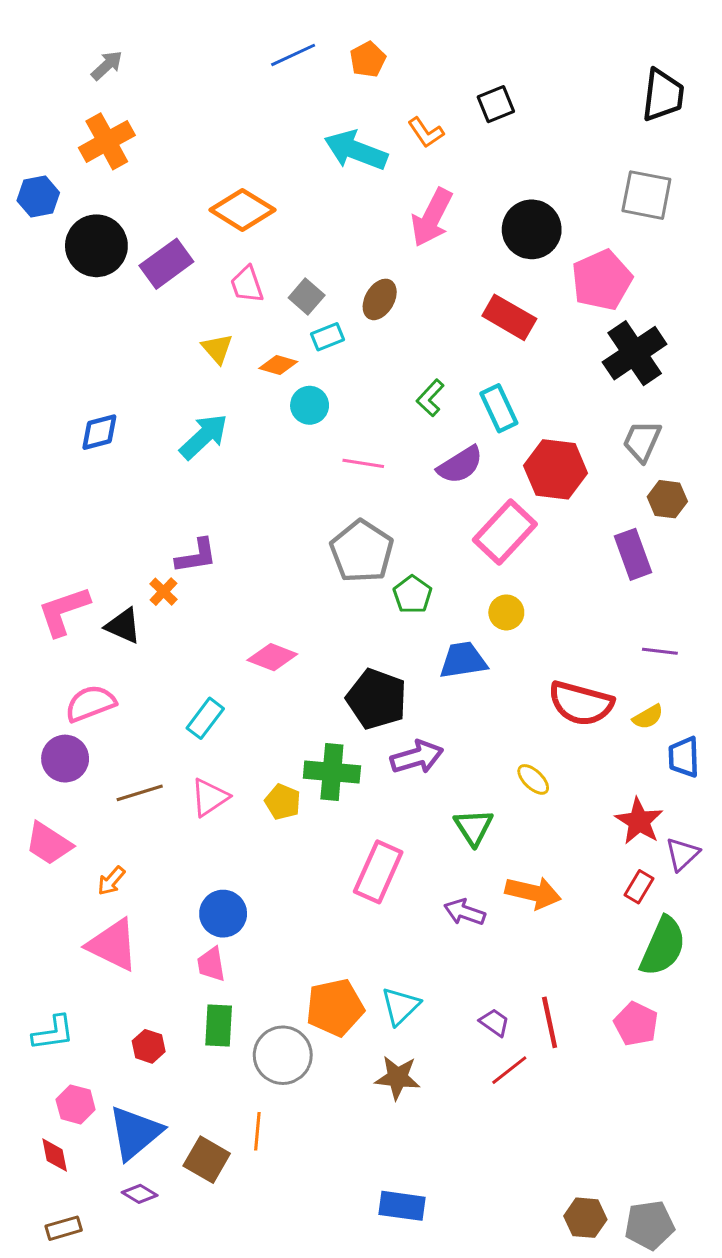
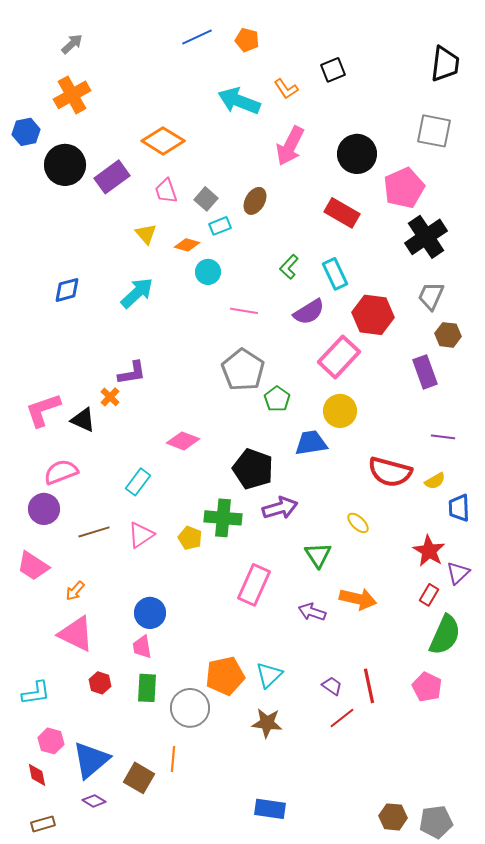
orange pentagon: (368, 59) -> (247, 40), turned -30
yellow circle: (506, 612) -> (340, 411), size x1.4
red hexagon: (149, 1046) -> (100, 683), moved

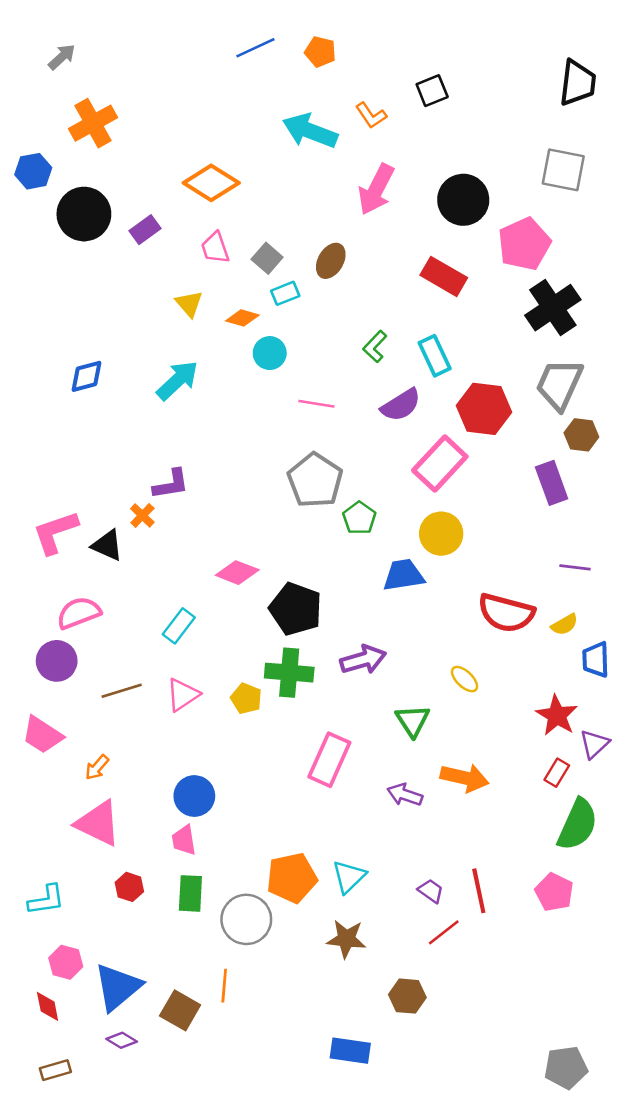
gray arrow: (72, 44) -> (62, 57), moved
purple rectangle: (112, 177) -> (145, 230), size x0.7
gray trapezoid: (431, 296) -> (559, 384), size x1.4
black pentagon: (253, 469) -> (296, 609), moved
brown hexagon: (393, 817) -> (407, 996), moved

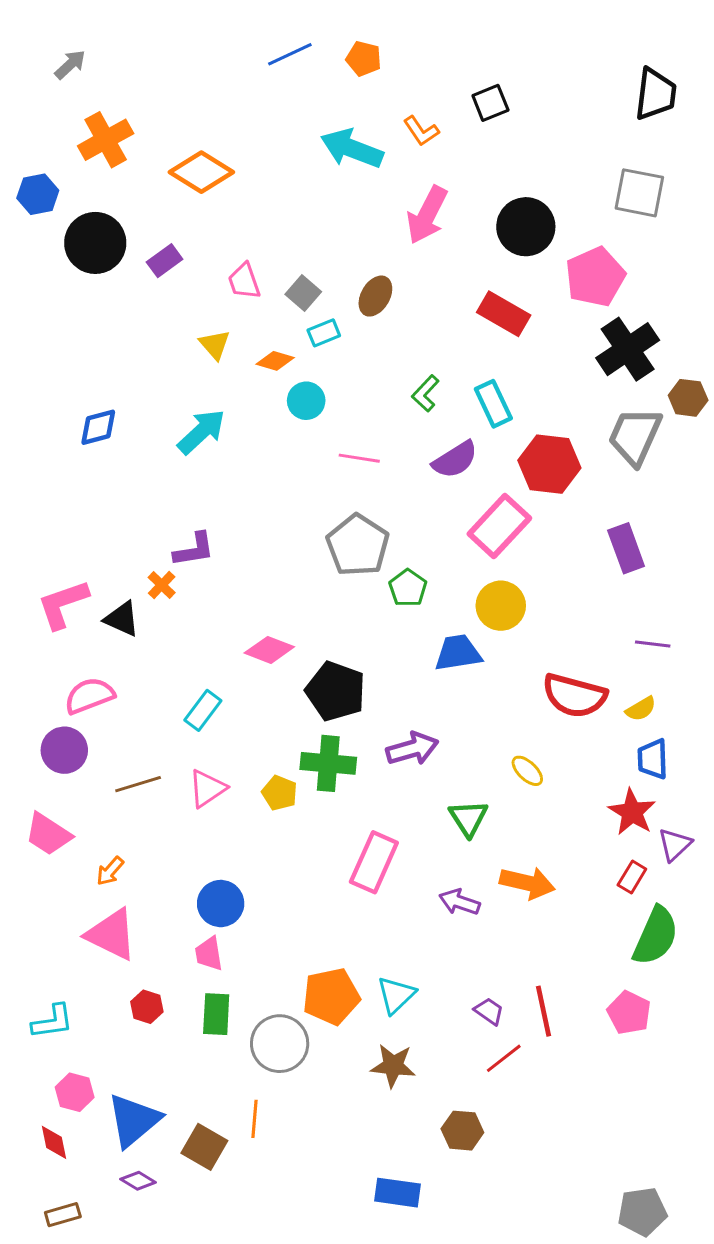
orange diamond: (211, 183) -> (201, 172), moved
brown hexagon: (581, 435) -> (688, 398), moved
blue trapezoid: (596, 660) -> (653, 759), moved

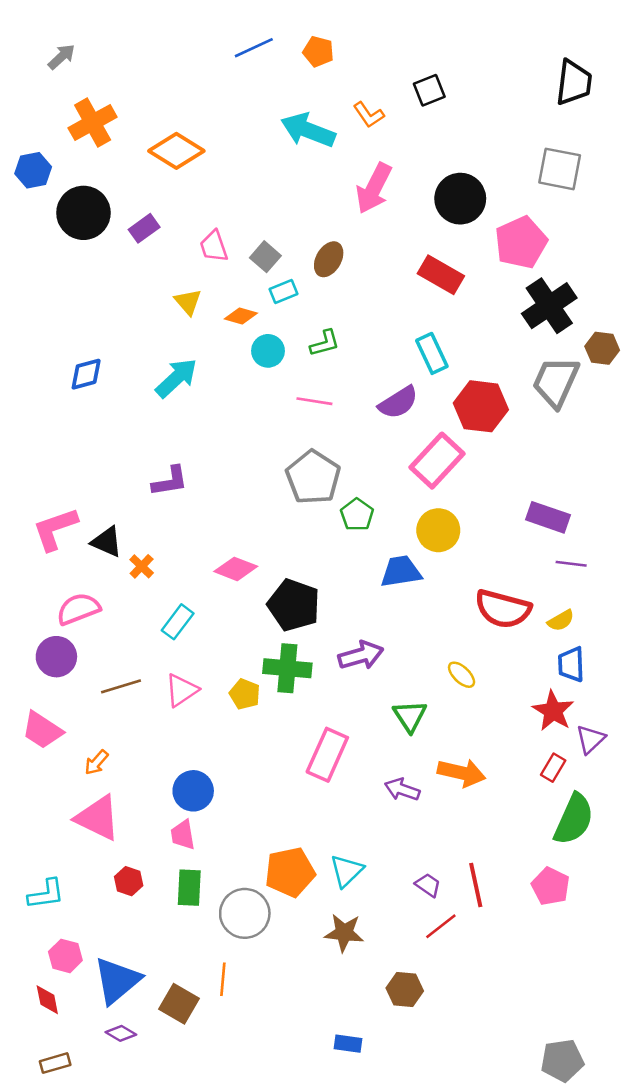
green L-shape: (426, 393) -> (325, 343), moved, turned -148
purple rectangle: (626, 548) -> (548, 517), moved, turned -51
orange cross: (162, 585) -> (142, 566), moved
blue rectangle: (398, 1193) -> (348, 1044), size x0.7

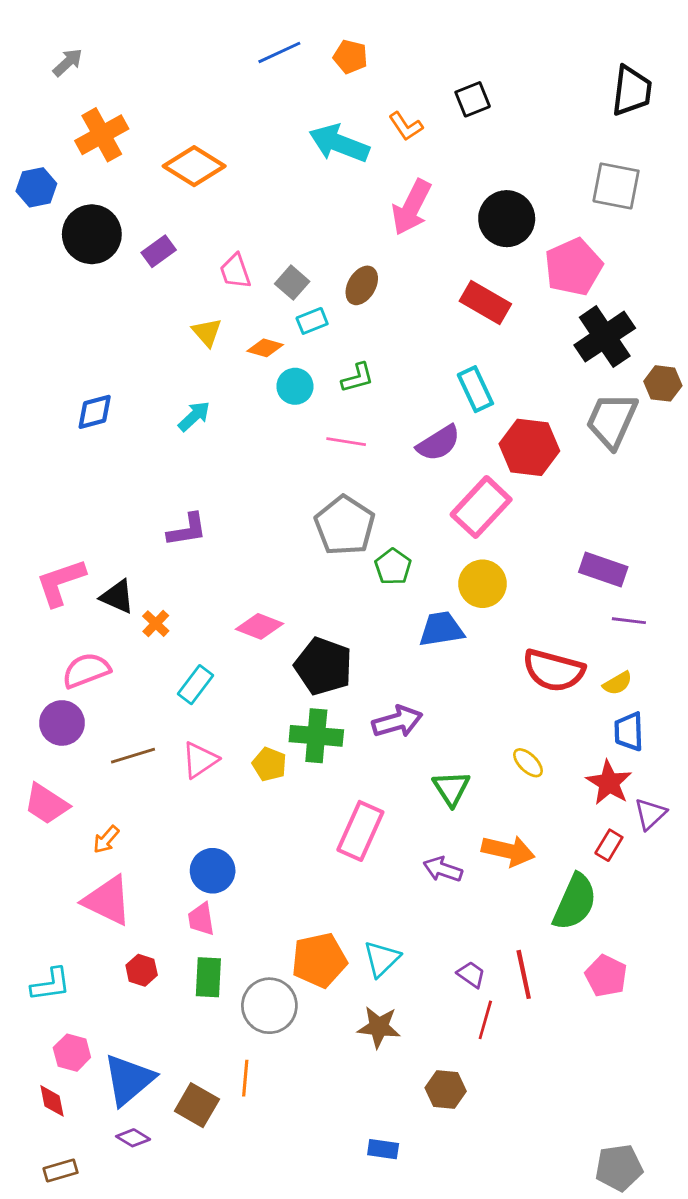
cyan arrow: (176, 378) -> (194, 416), size x0.7
yellow ellipse: (462, 675) -> (528, 763), moved
green semicircle: (574, 819) -> (575, 902), moved
red line: (441, 926) -> (485, 1020), turned -36

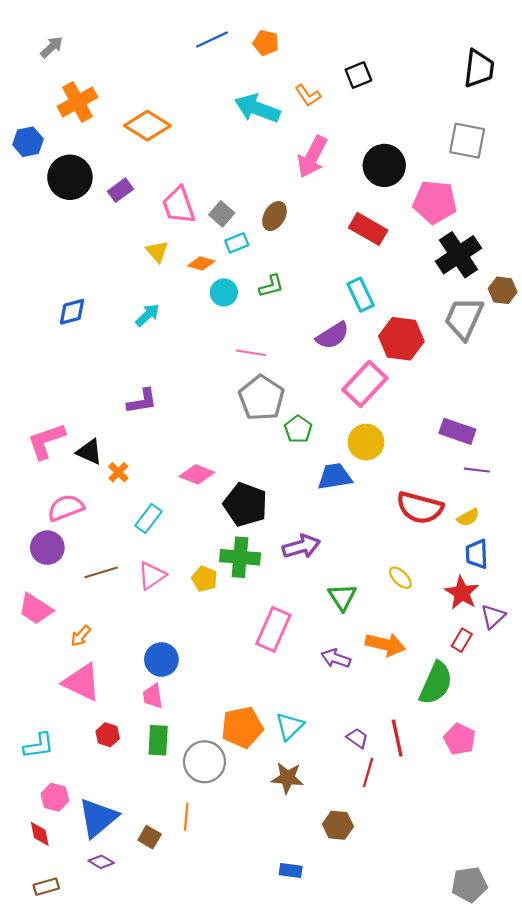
pink pentagon: (573, 267) -> (435, 202), turned 30
pink trapezoid: (235, 271) -> (179, 205), size x1.4
pink line: (346, 442) -> (251, 353), moved
brown square: (197, 1105) -> (150, 837), size x0.7

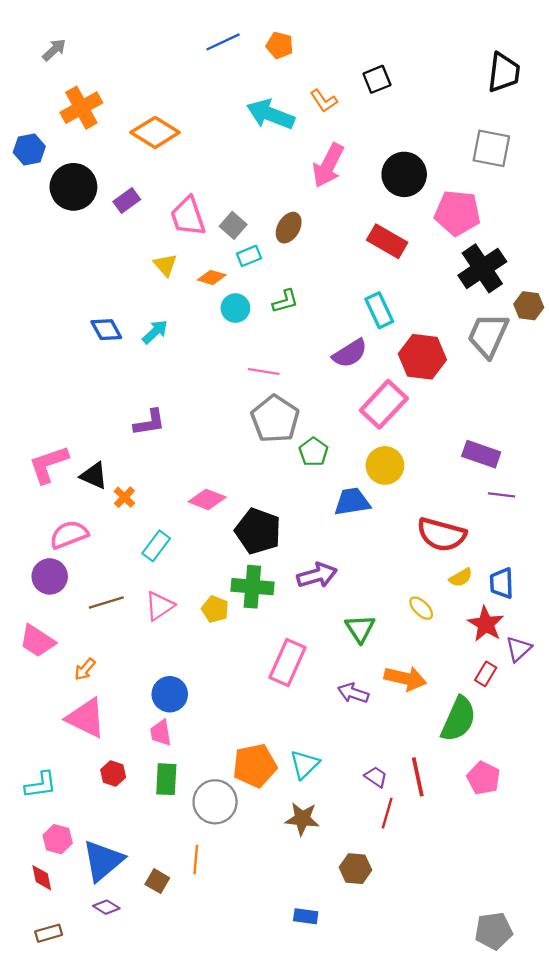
blue diamond: (72, 312) -> (106, 330), moved, turned 76
yellow semicircle: (468, 517) -> (461, 578), moved

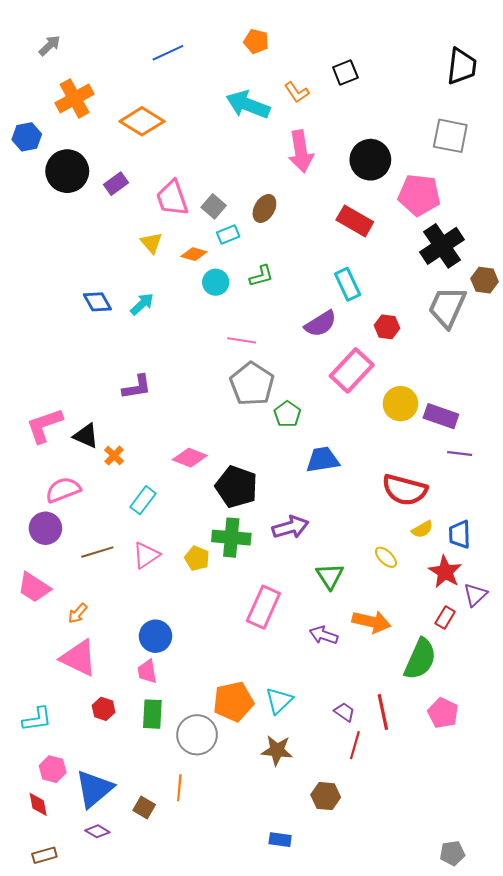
blue line: (223, 42) -> (168, 53), moved
pink arrow: (328, 165) -> (301, 151), turned -36
red hexagon: (422, 357) -> (387, 327), size x0.6
yellow circle: (385, 465) -> (400, 404), moved
gray pentagon: (494, 931) -> (452, 853), size x0.7

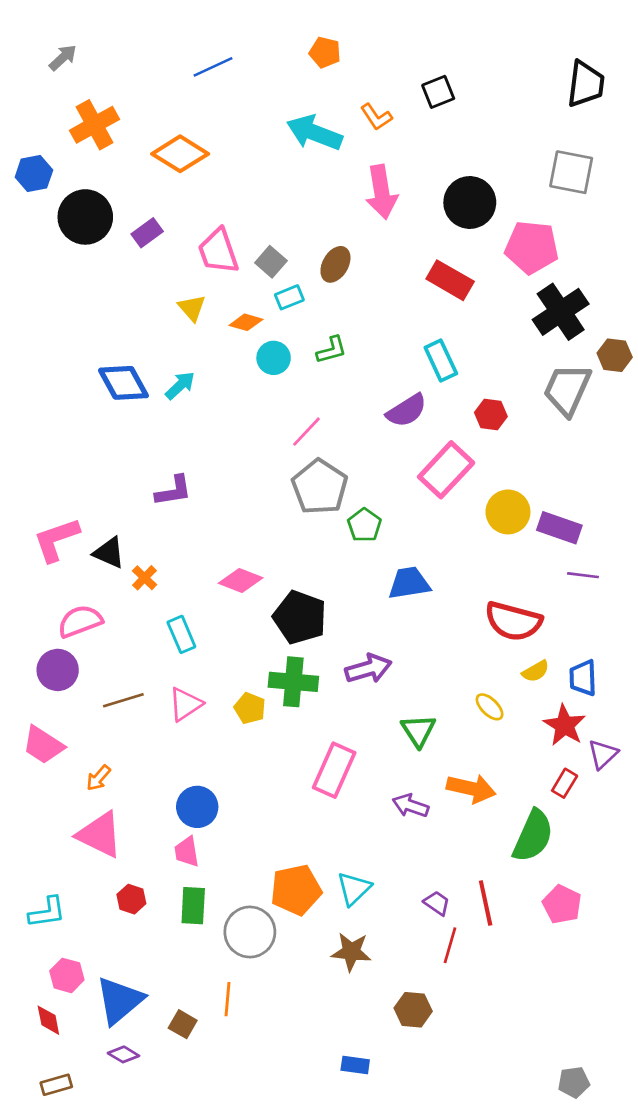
blue diamond: (97, 302) -> (123, 383), size x1.4
pink line: (242, 340) -> (306, 432), turned -56
cyan rectangle: (143, 500) -> (181, 634), turned -60

